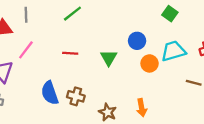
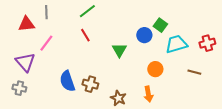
green square: (170, 14) -> (160, 25), moved
red line: (70, 53) -> (85, 35), moved, turned 56
orange circle: (150, 63) -> (155, 69), moved

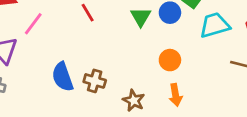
green triangle: (119, 50) -> (141, 17), moved
orange circle: (155, 69) -> (170, 60), moved

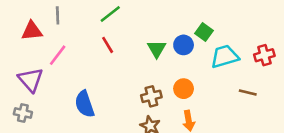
brown cross: (95, 81) -> (151, 96), moved, turned -30

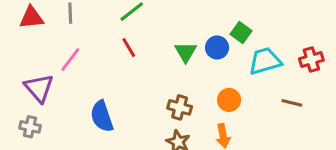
red triangle: (32, 31) -> (31, 18), moved
orange circle: (184, 89) -> (229, 100), moved
brown cross: (151, 96) -> (180, 107), turned 30

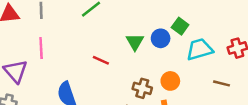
red line: (129, 48) -> (101, 60), moved, turned -35
pink line: (70, 59) -> (41, 48), turned -40
brown cross: (180, 107) -> (142, 88), moved

